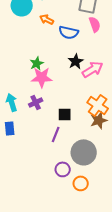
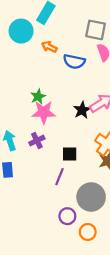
black star: (76, 61) -> (82, 110), moved

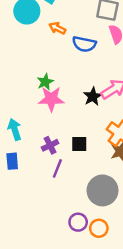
purple cross: (37, 141) -> (50, 145), moved
purple line: (59, 177) -> (57, 168), moved
purple circle: (67, 216) -> (78, 222), moved

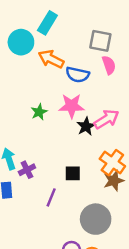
orange arrow: (57, 28) -> (51, 59), size x1.5
pink star: (51, 99) -> (72, 106), moved
purple cross: (50, 145) -> (27, 170), moved

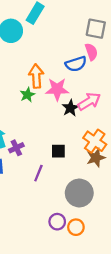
gray square: (100, 41) -> (96, 29), moved
orange arrow: (51, 59) -> (36, 76), moved, turned 60
blue semicircle: (78, 75) -> (76, 64), moved, turned -30

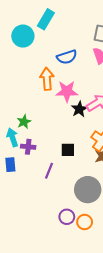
blue semicircle: (76, 64) -> (67, 57), moved
green star: (27, 95) -> (24, 122), moved
purple cross: (16, 148) -> (28, 147), turned 32

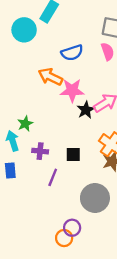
orange arrow: (47, 79) -> (50, 77), turned -60
purple cross: (28, 147) -> (40, 151), moved
orange circle: (85, 222) -> (64, 238), moved

